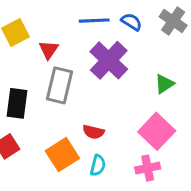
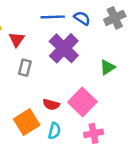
gray cross: (173, 21) -> (115, 18), turned 30
gray rectangle: (59, 85) -> (25, 68), size x0.6
pink square: (157, 131) -> (82, 102), moved

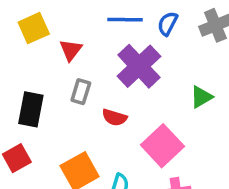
blue semicircle: (82, 18) -> (168, 23), turned -98
red semicircle: (51, 104) -> (114, 117), moved

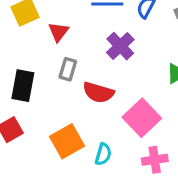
purple cross: (139, 66) -> (120, 46), size x0.7
red semicircle: (114, 117) -> (98, 92), size x1.4

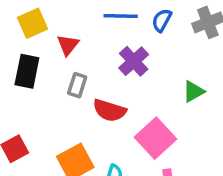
black rectangle: (23, 86) -> (27, 71), moved

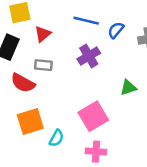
gray rectangle: (77, 85) -> (43, 65), turned 66
red semicircle: (109, 110) -> (23, 83), moved

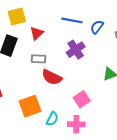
red semicircle: (23, 83) -> (52, 77), moved
pink square: (93, 116) -> (82, 99), size x0.7
pink cross: (96, 152) -> (76, 124), moved

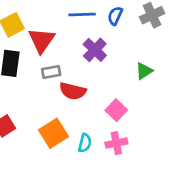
red triangle: (37, 33) -> (42, 40), size x1.5

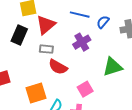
green triangle: (144, 71) -> (113, 67), size x1.5

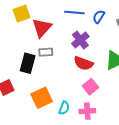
black rectangle: (19, 35) -> (28, 63), moved
red semicircle: (58, 67) -> (83, 63), moved

